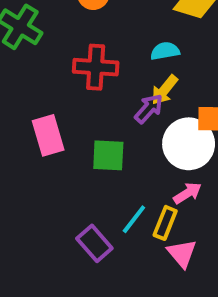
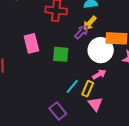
purple rectangle: (94, 243) -> (58, 111), moved

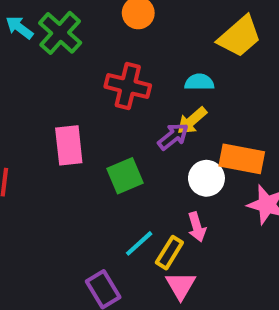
white circle: (101, 50) -> (206, 178), size x0.7
green square: (61, 54) -> (125, 176), turned -36
pink arrow: (99, 74) -> (197, 227), turned 96

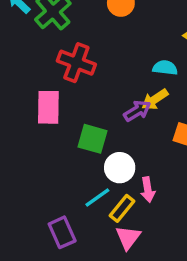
red cross: (128, 86) -> (76, 63), moved
green square: (125, 176) -> (93, 139), turned 32
white circle: (206, 178) -> (120, 168), moved

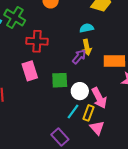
yellow arrow: (155, 99) -> (87, 47), turned -49
pink arrow: (148, 190) -> (99, 98), size x1.5

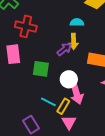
white circle: (80, 91) -> (69, 79), moved
cyan line: (73, 111) -> (48, 102), turned 70

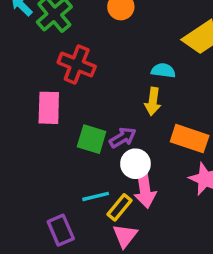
purple arrow: (64, 49) -> (123, 138), moved
cyan line: (48, 102) -> (96, 196), turned -49

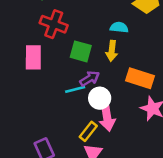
green square: (92, 139) -> (81, 51), moved
cyan line: (96, 196) -> (75, 89), moved

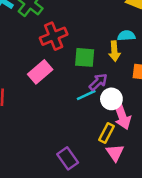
red cross: (54, 24) -> (54, 36), turned -32
cyan semicircle: (119, 27) -> (126, 36), moved
pink rectangle: (33, 57) -> (40, 72), turned 60

